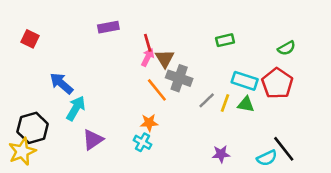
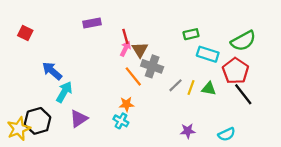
green semicircle: (286, 48) -> (243, 41), size x1.6
cyan rectangle: (245, 81) -> (208, 54), moved
black hexagon: (33, 128) -> (38, 121), moved
black line: (284, 149) -> (243, 94), moved

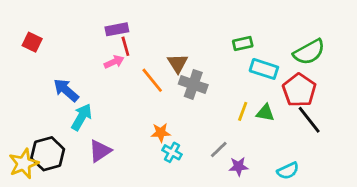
red line: (125, 36) -> (125, 46), moved
pink arrow: (125, 49) -> (114, 62), moved, turned 40
orange line: (133, 76) -> (152, 80), moved
gray line: (175, 85) -> (219, 149), moved
cyan cross: (121, 121) -> (172, 152), moved

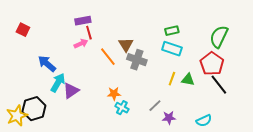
green semicircle: (309, 52) -> (219, 37), turned 145
cyan rectangle: (264, 69) -> (172, 49), moved
purple triangle: (100, 151) -> (71, 91), moved

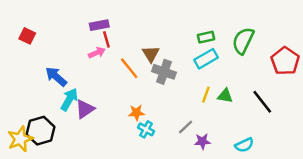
green semicircle: (219, 37) -> (243, 41), moved
cyan rectangle: (172, 49) -> (206, 59), turned -48
red pentagon: (212, 64) -> (285, 61), moved

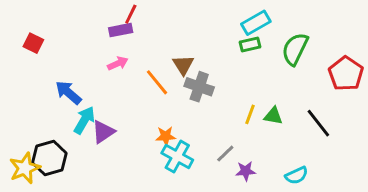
red line: (106, 39) -> (131, 14), moved, turned 42
cyan rectangle: (206, 59) -> (256, 23), moved
cyan cross: (146, 129) -> (177, 156), size x1.5

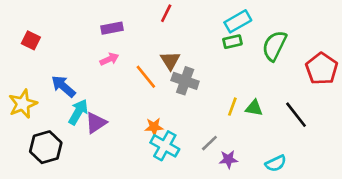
red line: (131, 14) -> (166, 13), moved
yellow star: (25, 168) -> (23, 104), moved

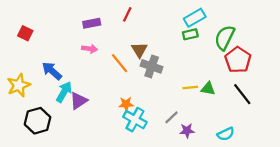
red line: (166, 13) -> (127, 14), moved
pink arrow: (109, 59) -> (90, 49), turned 32
red pentagon: (322, 69) -> (238, 60), moved
yellow line: (232, 107) -> (190, 87), turned 64

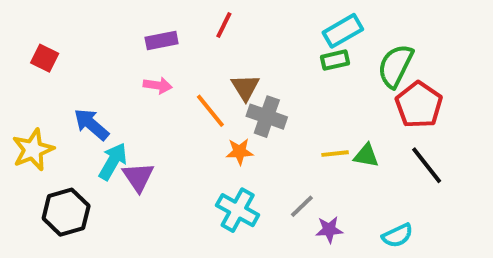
purple triangle: (78, 101) -> (138, 177), turned -30
orange star: (126, 104) -> (240, 152), moved

